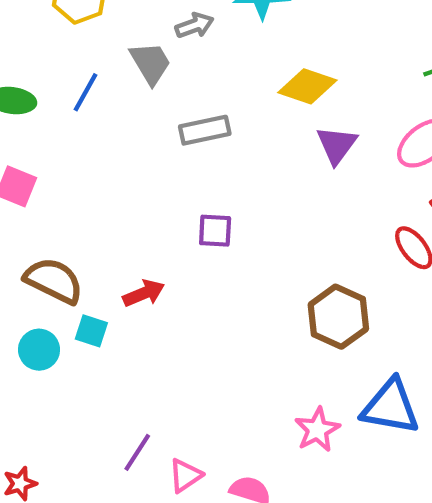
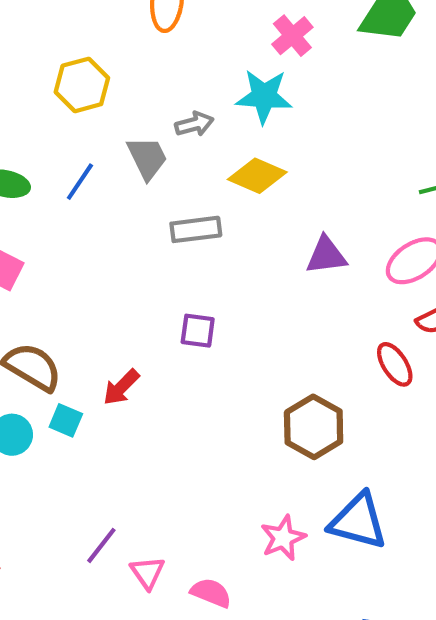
yellow diamond: (307, 86) -> (257, 176), moved
purple triangle: (337, 145) -> (326, 255), turned 42
red arrow: (144, 293) -> (121, 387), turned 153
pink triangle: (185, 475) -> (147, 573), turned -36

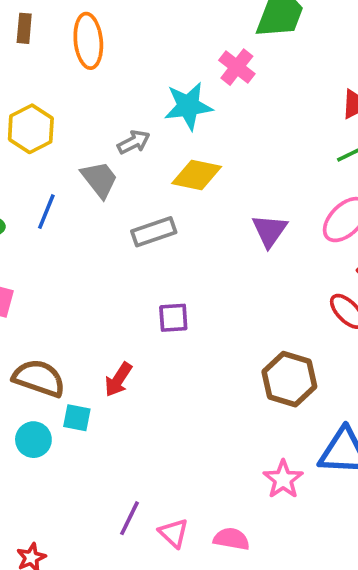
pink cross: (292, 36) -> (237, 67), moved
purple triangle: (326, 255) -> (270, 231), turned -36

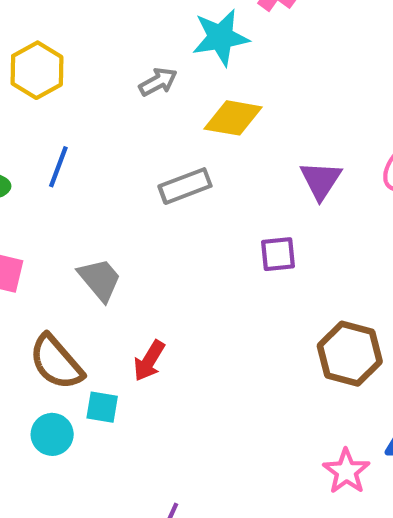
gray trapezoid: (100, 179) -> (100, 280), moved
purple square: (173, 318) -> (278, 254), moved
brown semicircle: (39, 378) -> (56, 362), turned -148

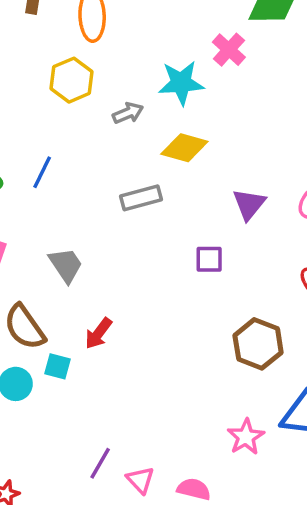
yellow hexagon: (37, 70) -> (72, 80), moved

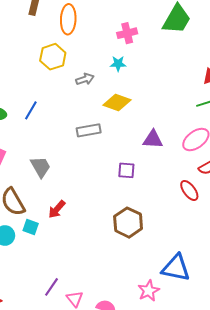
pink cross: (229, 50) -> (127, 33), moved, turned 30
cyan star: (181, 83) -> (118, 64), size x0.6
purple triangle: (249, 204) -> (153, 139), turned 50
brown hexagon: (258, 344) -> (128, 223), moved
pink star: (246, 437) -> (149, 291), moved

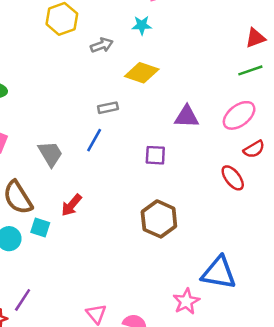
blue line: (31, 110) -> (94, 140), moved
gray rectangle: (89, 130) -> (108, 108), size x0.7
purple line: (52, 287) -> (23, 300), moved

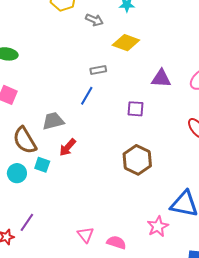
gray arrow: (102, 45) -> (94, 20), turned 42
gray trapezoid: (50, 154) -> (53, 121), moved, turned -75

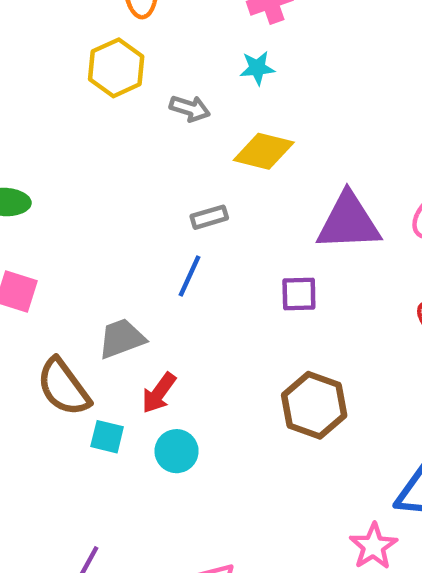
purple triangle: (161, 78) -> (348, 222), size x1.5
cyan circle: (17, 173) -> (177, 451), moved

